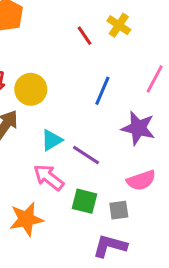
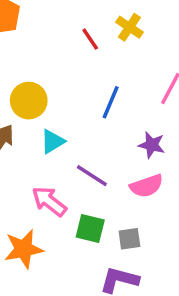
purple star: (138, 128) -> (152, 145), size x0.7
cyan triangle: (52, 140) -> (53, 141), moved
pink semicircle: (141, 180) -> (146, 186), moved

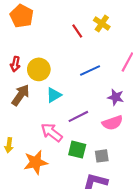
blue line: (111, 102) -> (90, 70), turned 42
purple line: (92, 176) -> (78, 116), turned -60

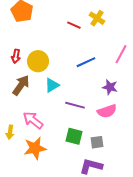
red line: (77, 31) -> (74, 25), turned -32
purple line: (78, 116) -> (75, 105), turned 42
pink arrow: (52, 132) -> (33, 120), moved

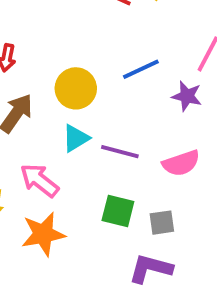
yellow circle: (38, 61) -> (76, 88), moved
cyan triangle: (52, 85) -> (76, 138), moved
purple star: (110, 87) -> (187, 96), moved

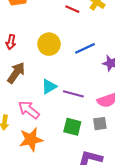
yellow circle: (76, 88) -> (49, 44), moved
gray square: (162, 223) -> (100, 124), moved

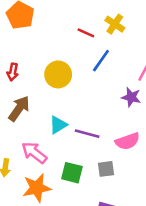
blue line: (85, 48) -> (101, 61), moved, turned -30
gray square: (100, 124) -> (106, 169), moved
green square: (72, 127) -> (72, 173), moved

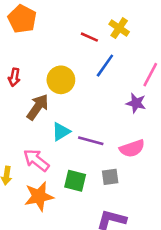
brown arrow: (19, 108) -> (38, 107), moved

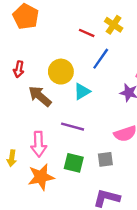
brown arrow: (38, 107) -> (40, 96), turned -85
cyan triangle: (61, 132) -> (82, 91), moved
purple line: (91, 141) -> (73, 127), moved
pink arrow: (36, 160) -> (39, 144), turned -130

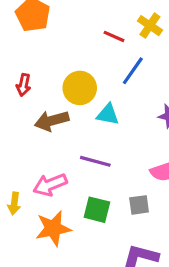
cyan triangle: (82, 91) -> (108, 114), turned 42
brown arrow: (40, 96) -> (52, 121), turned -55
pink arrow: (39, 144) -> (50, 185), turned 70

